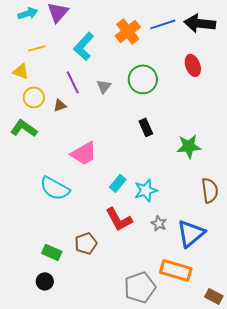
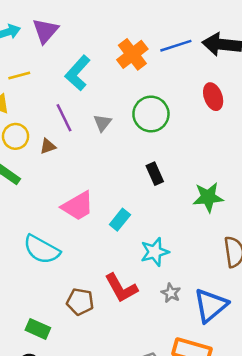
cyan rectangle: (118, 183) -> (120, 220), moved
brown pentagon: (86, 243) -> (80, 302), moved, turned 30

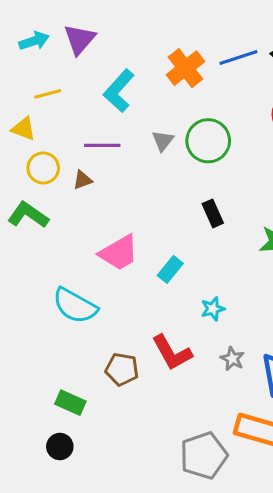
purple line: (64, 118) -> (102, 145), turned -64
gray triangle: (103, 123) -> (163, 141), moved
cyan star: (155, 252) -> (213, 309), size x0.7

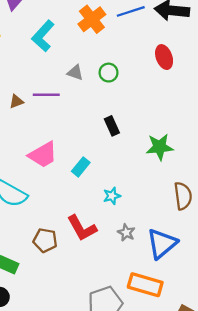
gray triangle: (163, 141) -> (75, 73), turned -49
green circle: (208, 141) -> (109, 73), size x0.6
purple line: (102, 145) -> (46, 95), moved

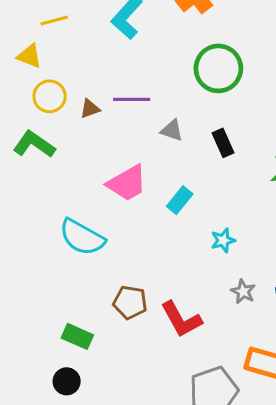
gray triangle: (75, 73) -> (172, 130), moved
green circle: (109, 73) -> (218, 68), size x1.8
red L-shape: (82, 228) -> (181, 319), moved

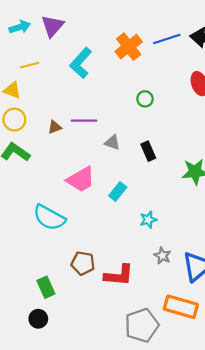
green circle: (218, 68) -> (145, 99), size x0.5
yellow circle: (50, 96) -> (14, 120), moved
red L-shape: (181, 319) -> (119, 275), turned -56
green rectangle: (77, 336) -> (46, 287), turned 42

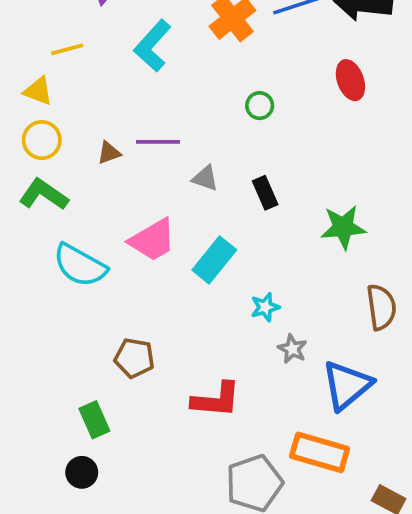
cyan rectangle: (118, 191) -> (214, 260), size x1.4
cyan semicircle: (49, 218) -> (80, 265), moved
gray star: (162, 256) -> (292, 349), moved
brown pentagon: (83, 263) -> (134, 358), moved

